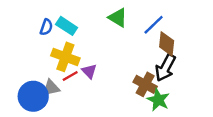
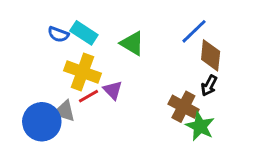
green triangle: (118, 18) -> (132, 43), moved
blue semicircle: (46, 27) -> (58, 34), turned 91
black arrow: (165, 68) -> (209, 86), size x0.6
gray triangle: (51, 88) -> (64, 111), turned 30

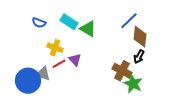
cyan rectangle: (84, 33) -> (69, 22), moved
yellow cross: (82, 72) -> (55, 48), size x0.7

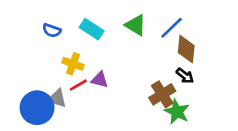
green triangle: (88, 29) -> (136, 25), moved
black arrow: (139, 57) -> (185, 76), turned -80
purple triangle: (75, 60) -> (100, 80), turned -32
brown cross: (122, 71) -> (162, 94), turned 30

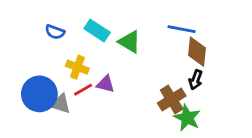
green triangle: (136, 25) -> (129, 42), moved
blue line: (172, 28) -> (182, 29), turned 55
black arrow: (185, 76) -> (196, 80), turned 72
blue circle: (37, 108) -> (39, 94), moved

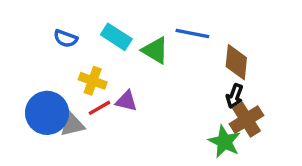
blue line: (182, 29) -> (192, 33), moved
brown cross: (172, 100) -> (246, 120), moved
gray triangle: (61, 104) -> (72, 125), turned -30

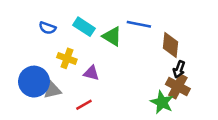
black arrow: (235, 96) -> (179, 69), moved
red line: (99, 108) -> (84, 105), moved
brown cross: (246, 120) -> (178, 86), turned -30

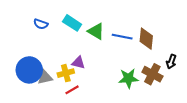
blue line: (139, 24) -> (122, 37), moved
yellow cross: (67, 58) -> (66, 73), moved, turned -35
black arrow: (179, 69) -> (171, 62), moved
green star: (162, 102) -> (128, 78), moved, turned -30

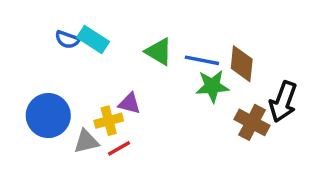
cyan rectangle: (72, 23) -> (93, 40), moved
black arrow: (171, 62) -> (283, 102), size x1.6
gray triangle: (45, 77) -> (86, 141), moved
green star: (128, 78) -> (212, 86), moved

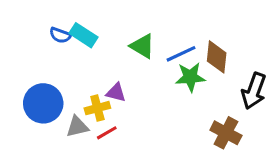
blue line: (202, 60) -> (181, 54), turned -36
brown cross: (252, 122) -> (226, 133), moved

